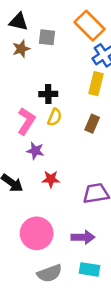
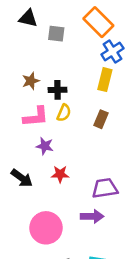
brown star: (21, 49) -> (31, 81), moved
pink L-shape: (26, 121) -> (36, 117), turned 52
purple arrow: (83, 237) -> (92, 216), moved

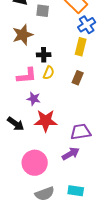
brown star: (31, 81) -> (23, 35), moved, size x1.5
red star: (60, 174) -> (46, 121), size x1.6
purple arrow: (92, 216) -> (71, 154), turned -30

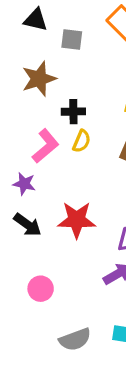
pink L-shape: (27, 76) -> (46, 146), turned -35
purple star: (34, 99) -> (24, 184), moved
pink circle: (35, 163) -> (41, 289), moved, size x0.6

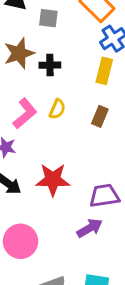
black cross: (73, 112) -> (50, 65), moved
pink circle: (41, 289) -> (21, 241), size x1.5

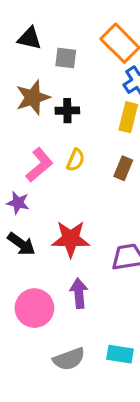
purple arrow: (90, 228) -> (79, 293), moved, turned -65

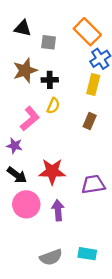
yellow semicircle: (76, 160) -> (53, 106), moved
pink circle: (34, 308) -> (26, 204), moved

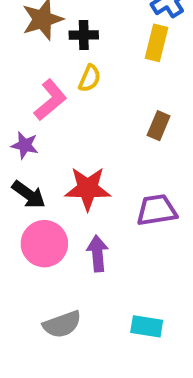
brown rectangle: (90, 121) -> (159, 126), moved
gray semicircle: (51, 257) -> (62, 324), moved

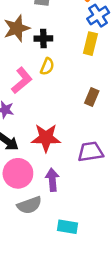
gray semicircle: (62, 324) -> (29, 205), moved
cyan rectangle: (147, 326) -> (68, 227), moved

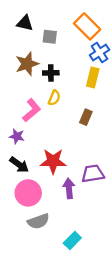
brown rectangle: (92, 97) -> (86, 117), moved
purple arrow: (52, 180) -> (69, 188), moved
cyan rectangle: (68, 227) -> (72, 241), turned -54

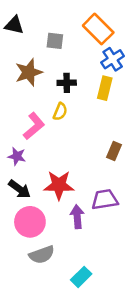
black triangle: (25, 23) -> (14, 25), moved
black cross: (51, 73) -> (67, 83), moved
brown rectangle: (86, 117) -> (114, 151), moved

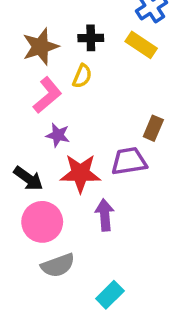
brown star: (29, 72) -> (40, 47), moved
yellow rectangle: (105, 88) -> (141, 45), turned -70
purple star: (17, 156) -> (58, 135), moved
purple trapezoid: (105, 200) -> (129, 161), moved

